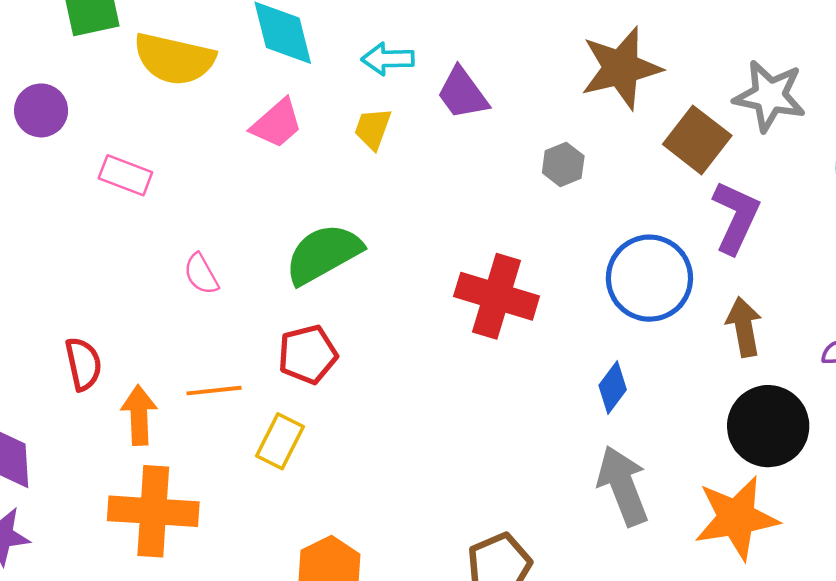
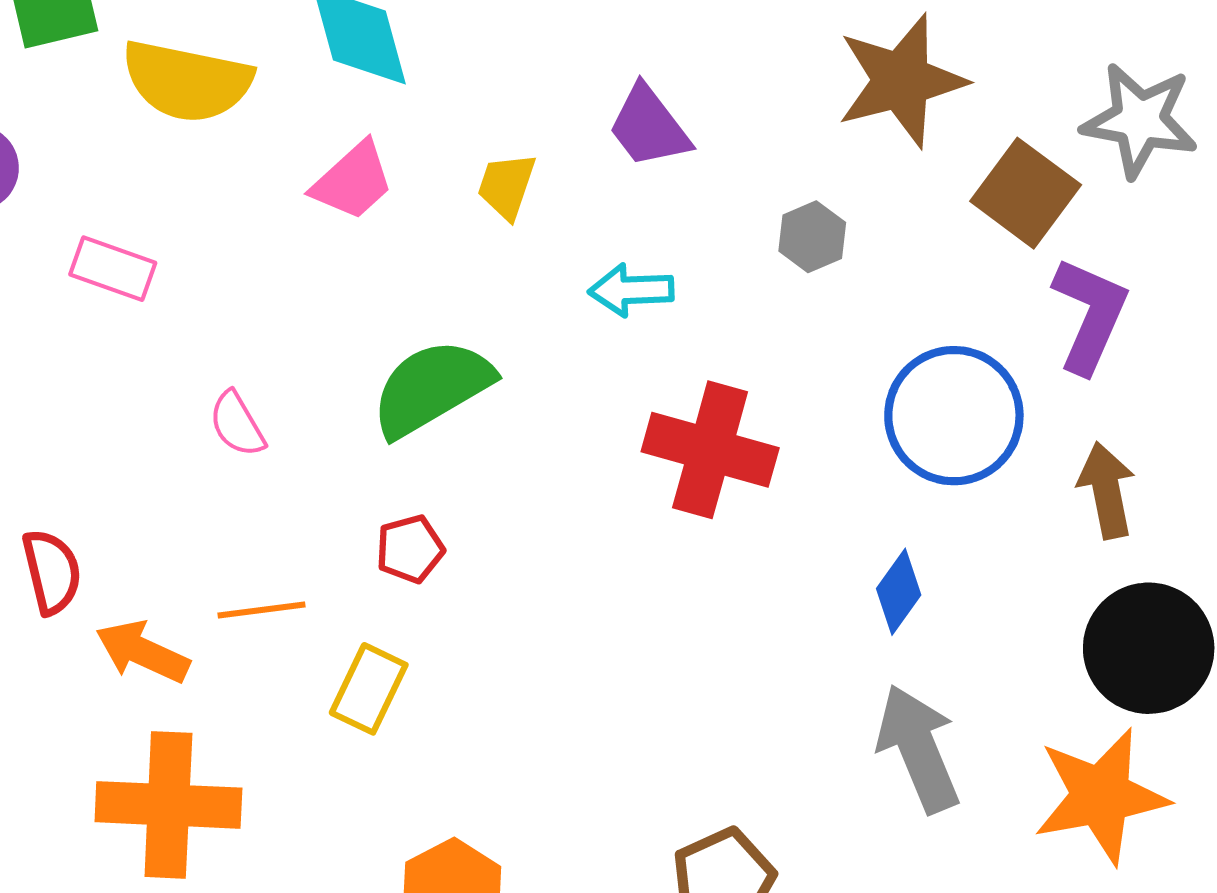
cyan arrow: (388, 59) -> (631, 290), moved
red pentagon: (308, 354) -> (410, 549), size x0.7
orange arrow: (139, 415) -> (143, 652), turned -62

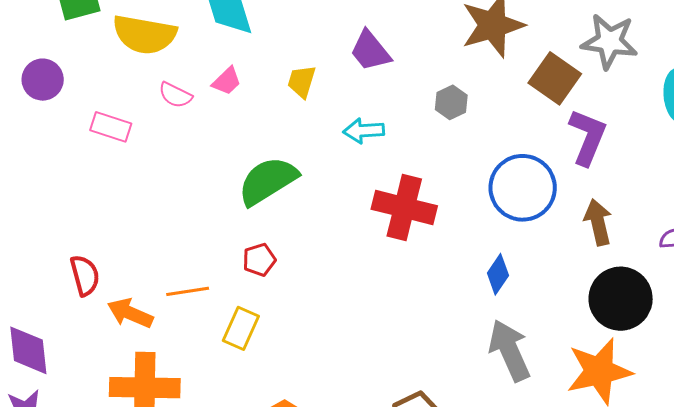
pink trapezoid: (353, 181) -> (227, 81), size x0.7
pink semicircle: (237, 424) -> (175, 95), moved, turned -32

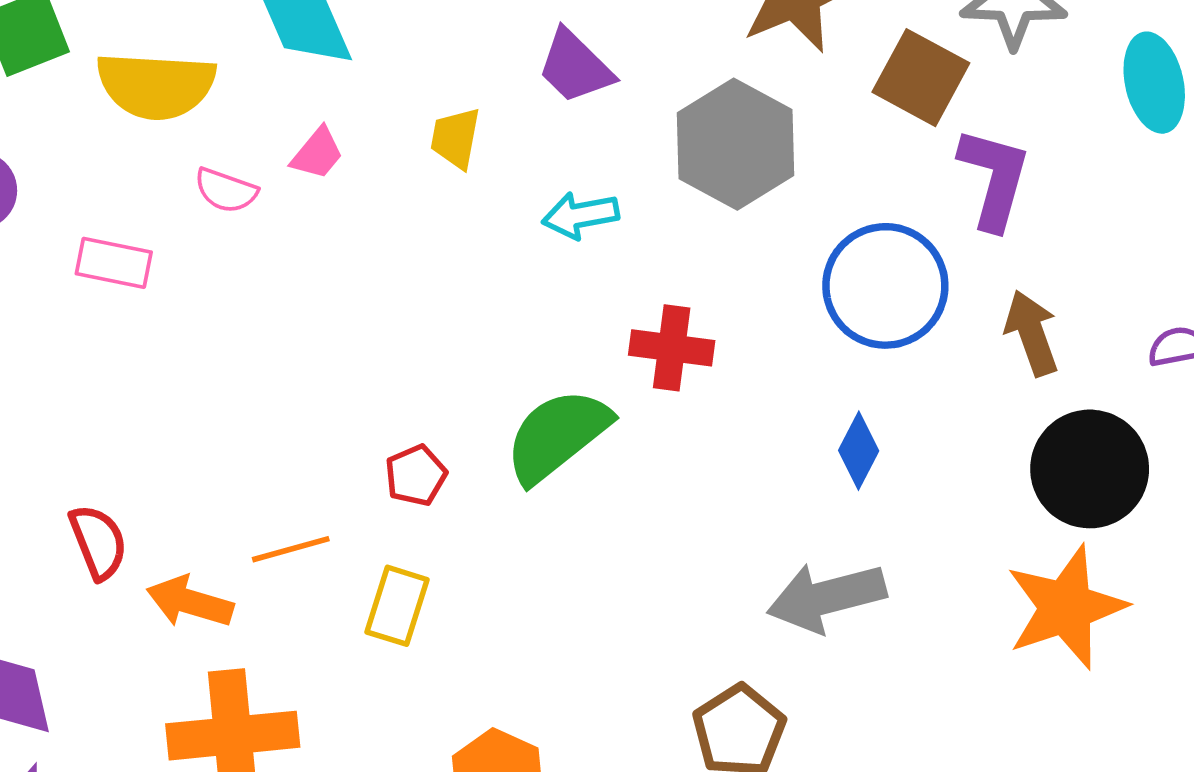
gray hexagon: (451, 102) -> (735, 144), size x2.0
green semicircle: (268, 181) -> (557, 435), moved
red cross: (404, 207) -> (672, 348), size x0.7
gray arrow: (509, 351) -> (826, 597), moved, turned -74

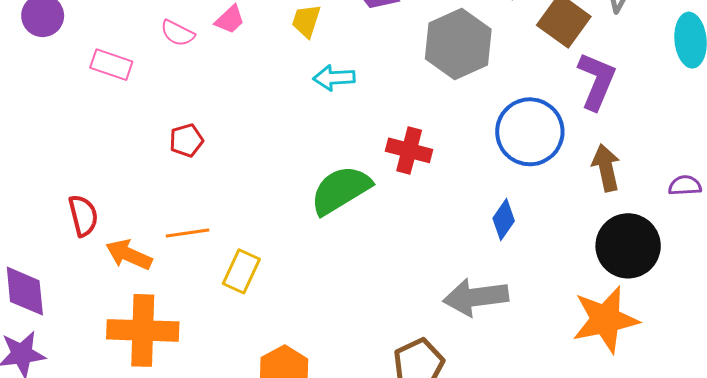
cyan arrow: (580, 215) -> (334, 78), moved
red pentagon: (416, 475) -> (186, 140), moved

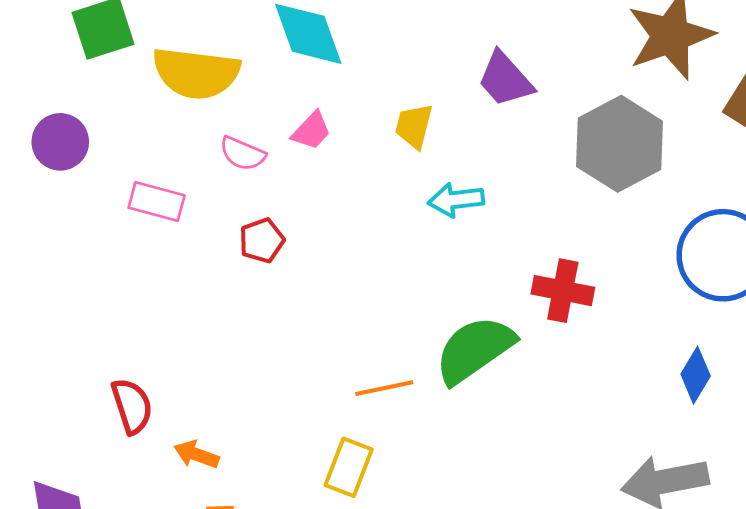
red pentagon: (186, 140) -> (262, 240), moved
orange line: (188, 233) -> (384, 388), moved
orange arrow: (129, 255) -> (196, 455), size x0.7

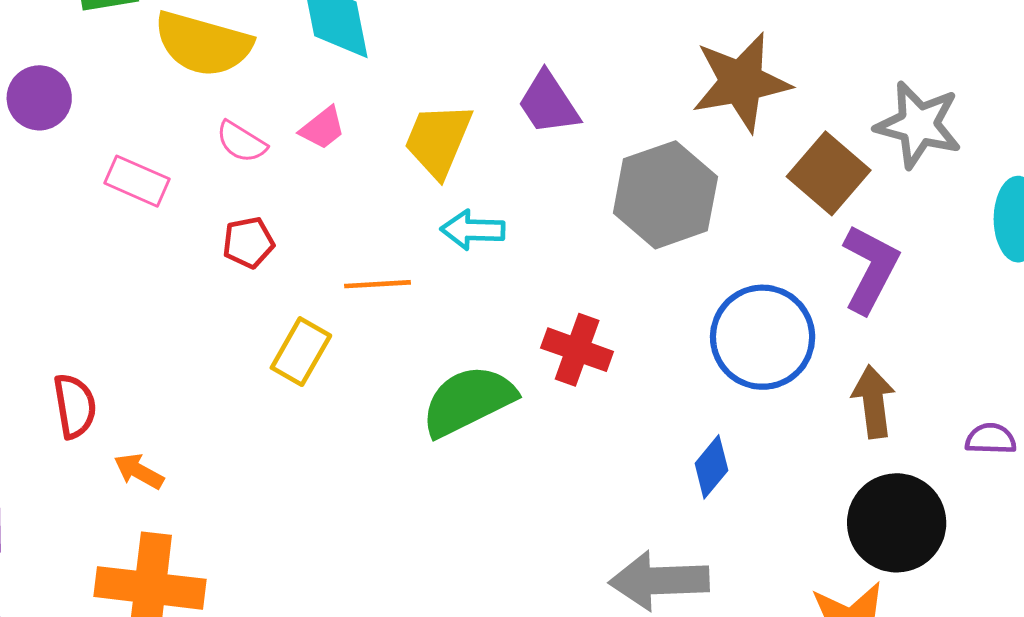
yellow trapezoid: (414, 126) -> (438, 140), size x1.5
orange line: (384, 388) -> (377, 284), moved
yellow rectangle: (349, 467) -> (301, 352), moved

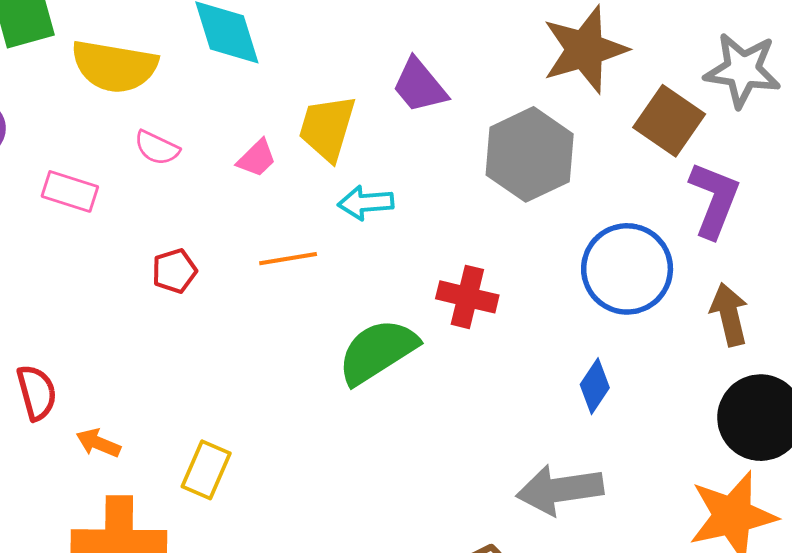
pink trapezoid: (323, 128) -> (257, 158), moved
red pentagon: (248, 242) -> (174, 271), moved
yellow rectangle: (301, 352) -> (206, 470), moved

